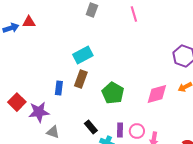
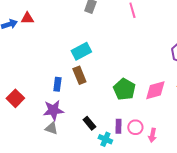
brown rectangle: (81, 79) -> (79, 75), turned -42
green pentagon: (113, 93) -> (124, 89), moved
purple star: (39, 112) -> (53, 110), moved

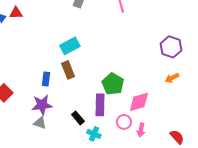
pink diamond: (155, 90) -> (139, 102), moved
purple rectangle: (118, 126) -> (100, 105), moved, size x1.5

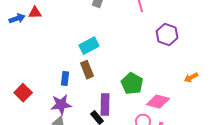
purple hexagon: (171, 47) -> (167, 35), moved
pink diamond: (139, 102) -> (158, 102), turned 30
purple rectangle: (100, 105) -> (105, 105), moved

